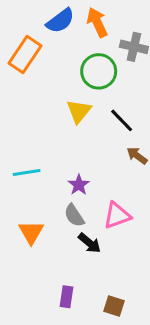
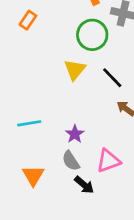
orange rectangle: (25, 55) -> (28, 20), size x0.6

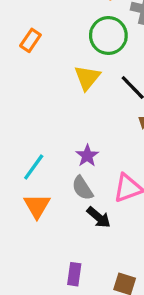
orange rectangle: (28, 20) -> (30, 40), moved
cyan line: (29, 123) -> (34, 167), moved, turned -45

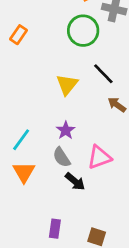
yellow triangle: (87, 78) -> (67, 84), moved

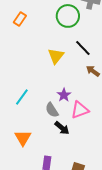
purple star: (66, 130) -> (64, 95), moved
orange triangle: (24, 172) -> (23, 138), moved

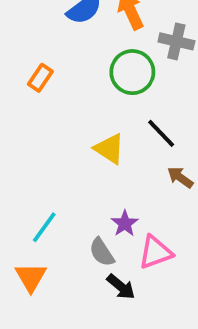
yellow triangle: (56, 56) -> (109, 149), turned -36
orange triangle: (23, 138) -> (31, 277), moved

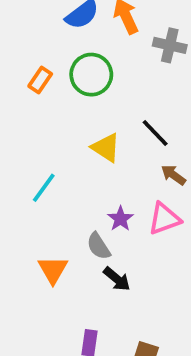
green circle: (132, 72) -> (91, 75), moved
cyan line: (44, 227) -> (44, 188), moved
pink triangle: (155, 252) -> (164, 219), moved
orange triangle: (31, 277) -> (53, 270), moved

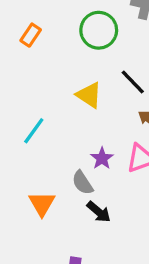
green circle: (91, 75) -> (99, 30), moved

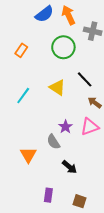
cyan line: (34, 131) -> (23, 96), moved
black arrow: (99, 212) -> (69, 167), moved

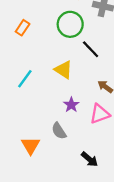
black line: (85, 79) -> (91, 49), moved
purple star: (65, 127) -> (71, 105), moved
black arrow: (69, 167) -> (89, 159), moved

